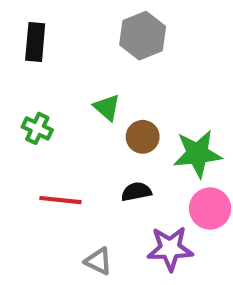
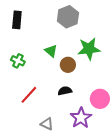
green star: (197, 154) -> (89, 49), moved
red line: (60, 200) -> (29, 95), turned -54
purple star: (170, 249) -> (81, 118), turned -30

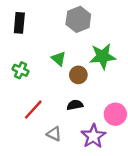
gray triangle: (47, 124) -> (54, 134), moved

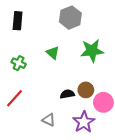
brown circle: (78, 75) -> (86, 90), moved
red line: (33, 110) -> (14, 98), moved

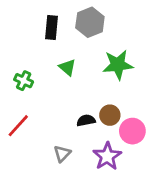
black rectangle: (18, 21) -> (51, 28), moved
gray triangle: (49, 120) -> (62, 154), turned 48

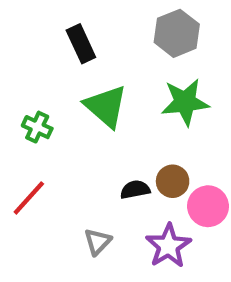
gray hexagon: (90, 22) -> (177, 33), moved
black rectangle: (51, 28) -> (81, 44), turned -30
green triangle: (67, 67) -> (106, 106), size x1.6

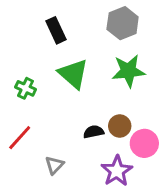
gray triangle: (98, 242) -> (54, 165), moved

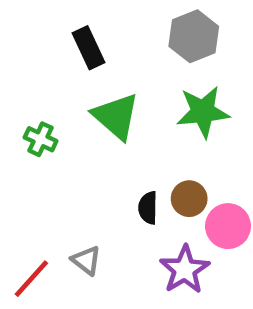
black semicircle: (94, 132) -> (148, 208), turned -78
red line: (20, 138) -> (31, 279), moved
gray triangle: (54, 165) -> (86, 260), turned -36

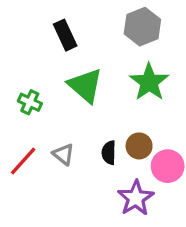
green star: (203, 112) -> (149, 82), turned -30
gray triangle: (86, 260) -> (63, 154), moved
red line: (31, 279) -> (23, 161), moved

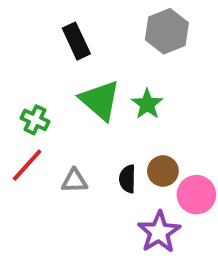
green star: (149, 82) -> (147, 104), moved, size x0.7
gray triangle: (63, 154) -> (74, 181), turned -40
red line: (23, 161) -> (27, 165), moved

